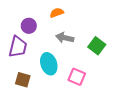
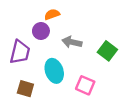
orange semicircle: (57, 13) -> (52, 14), moved
purple circle: (29, 26) -> (41, 31), moved

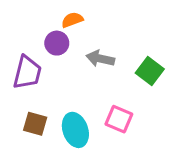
cyan ellipse: (54, 71) -> (75, 130), moved

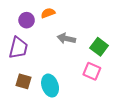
purple circle: (57, 43) -> (27, 20), moved
pink square: (119, 119) -> (92, 71), moved

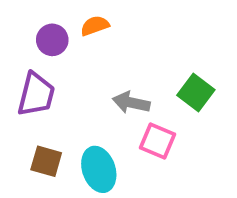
gray arrow: (66, 39) -> (131, 103), moved
pink square: (92, 71) -> (157, 141), moved

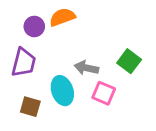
orange semicircle: (95, 26) -> (62, 17), size x1.4
cyan ellipse: (99, 169) -> (62, 91), moved

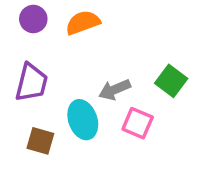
purple circle: (34, 26) -> (33, 19), moved
gray arrow: (86, 68) -> (115, 90), turned -35

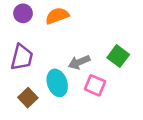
brown square: (40, 141) -> (28, 98), turned 30

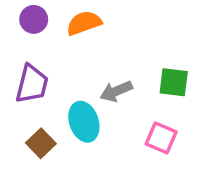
green square: (118, 56) -> (174, 82), turned -30
pink square: (95, 85) -> (161, 138), moved

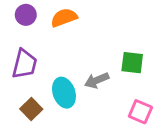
gray arrow: (116, 91) -> (97, 80), moved
pink square: (161, 138) -> (140, 112), moved

